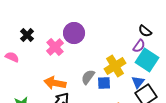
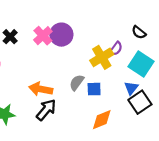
purple semicircle: (139, 46) -> (116, 49), moved
pink cross: (55, 47) -> (43, 36), moved
yellow cross: (115, 66) -> (102, 57), moved

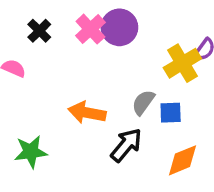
black arrow: (46, 110) -> (126, 145), moved

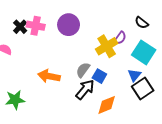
pink cross: (90, 29) -> (36, 26), moved, turned -36
blue square: (171, 113) -> (99, 76), turned 32
black arrow: (126, 145) -> (85, 89), moved

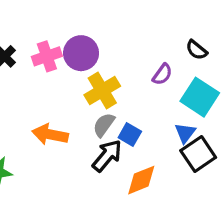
pink cross: (36, 26) -> (47, 56), moved, turned -30
yellow cross: (107, 46) -> (102, 91), moved

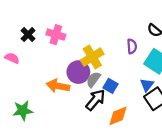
purple circle: (81, 53) -> (78, 72), moved
pink cross: (47, 56) -> (56, 35), turned 36
purple semicircle: (162, 74) -> (132, 46), turned -40

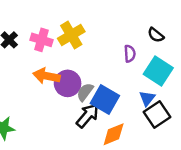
yellow cross: (92, 57) -> (71, 35), moved
orange arrow: (58, 86) -> (46, 76), moved
blue square: (110, 86) -> (105, 100), size x1.6

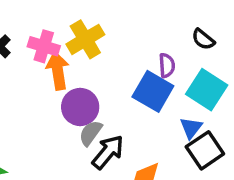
orange arrow: (46, 76) -> (58, 71), moved, turned 70
gray semicircle: (85, 92) -> (91, 133), moved
blue square: (105, 100) -> (153, 91), moved

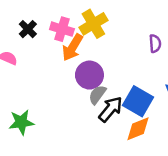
orange arrow: (58, 71) -> (72, 47), turned -140
blue square: (153, 91) -> (138, 101), moved

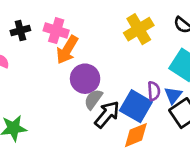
yellow cross: (93, 24) -> (139, 29), moved
black cross: (28, 29) -> (20, 31), turned 30
purple semicircle: (155, 44) -> (154, 91), moved

